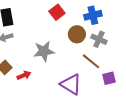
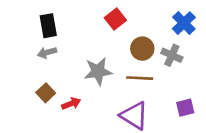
blue cross: (93, 15) -> (184, 23), moved, turned -30
brown line: (91, 61) -> (140, 78), moved, turned -36

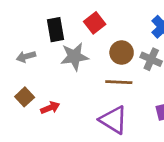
black rectangle: (48, 26) -> (56, 30), moved
gray star: (98, 71) -> (74, 57), moved

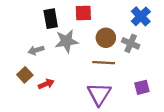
red square: (95, 23) -> (83, 13), turned 36
gray arrow: (26, 57) -> (36, 50), moved
purple triangle: (113, 120) -> (99, 94), turned 30

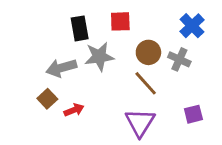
gray arrow: (36, 50) -> (61, 68), size x1.5
brown line: (104, 63) -> (146, 83), turned 45

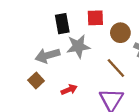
brown circle: (148, 52) -> (120, 33), moved
red arrow: (74, 110) -> (69, 90), moved

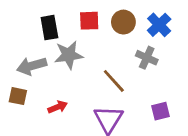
brown circle: (120, 33) -> (123, 22), moved
brown square: (36, 81) -> (18, 96), turned -35

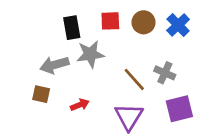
gray cross: (147, 58) -> (165, 73), moved
purple square: (160, 111) -> (179, 109), size x1.5

